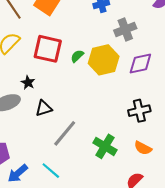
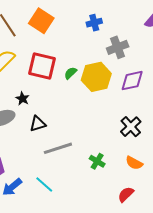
black cross: (139, 111) -> (131, 127), turned -30
gray line: (65, 133) -> (58, 148), turned 32
green cross: (105, 146) -> (97, 161), size x0.7

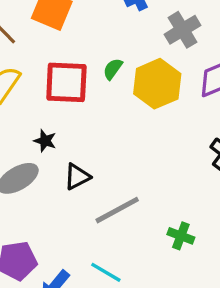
green semicircle: (71, 73) -> (113, 69), moved
green cross: (97, 161) -> (181, 236), moved

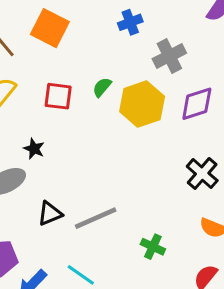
red square: (66, 82) -> (58, 96), size x0.7
black triangle: (77, 177) -> (50, 214), moved

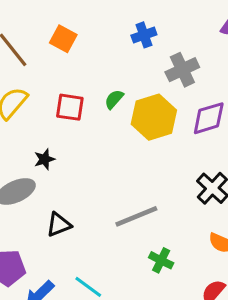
orange square: (50, 28) -> (63, 39), size x0.7
black star: (34, 149) -> (44, 159), turned 30
gray line: (96, 218) -> (136, 216), moved

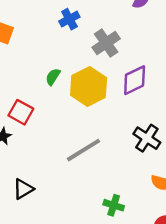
red square: (70, 107) -> (21, 112), moved, turned 30
gray line: (136, 216) -> (83, 150), moved

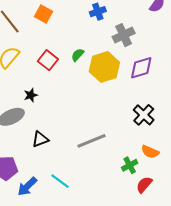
red square: (21, 112) -> (48, 60), moved
gray line: (83, 150) -> (92, 141), moved
green cross: (114, 205) -> (130, 165), moved, turned 35

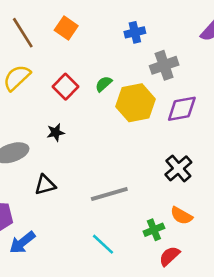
black star: (31, 95) -> (56, 132), moved
cyan line: (60, 181) -> (103, 244), moved

